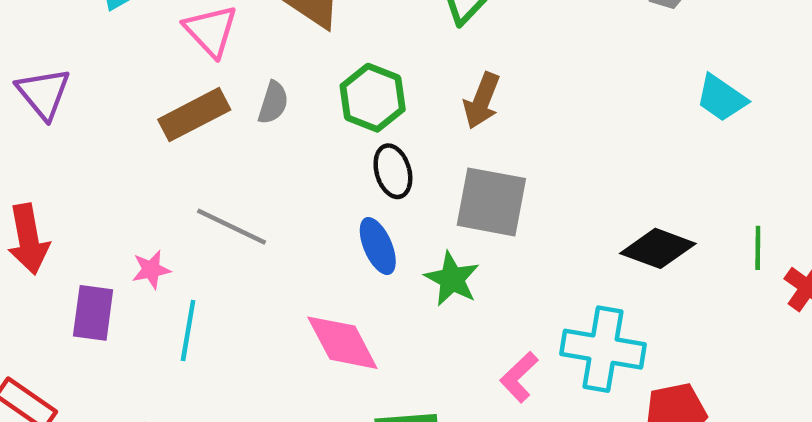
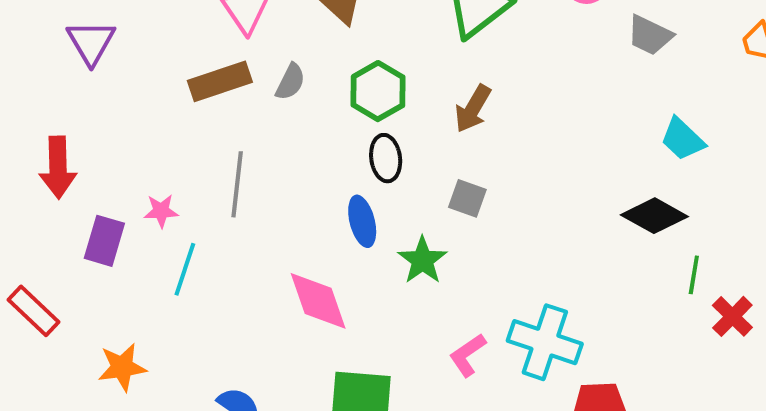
gray square: (491, 202) -> (467, 198), size x0.6
gray line: (232, 227) -> (237, 184), turned 62
black diamond: (658, 248) -> (654, 216), moved

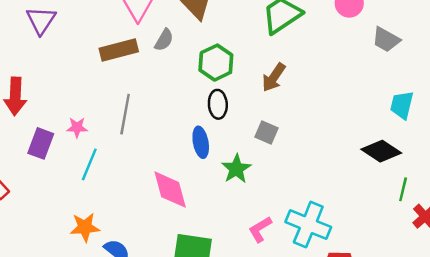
gray semicircle: (290, 82) -> (164, 40), moved
cyan trapezoid: (683, 139) -> (402, 105), turned 56
orange star: (122, 367) -> (85, 227), moved

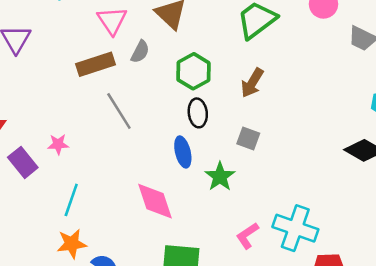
gray line: (125, 114) -> (119, 111), moved, turned -39
purple rectangle: (41, 143) -> (23, 162), turned -56
cyan line: (89, 164) -> (71, 200), moved

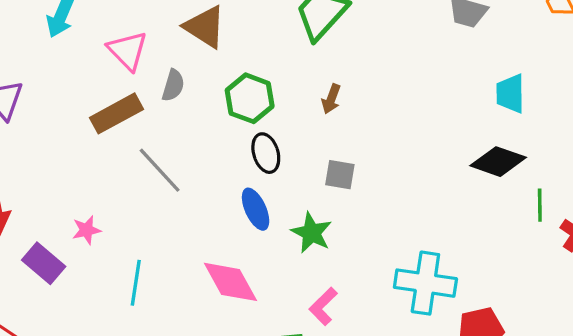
brown arrow: (252, 83) -> (331, 99), size x0.7
cyan line: (71, 200) -> (136, 283), moved
pink L-shape: (247, 236) -> (323, 306), moved

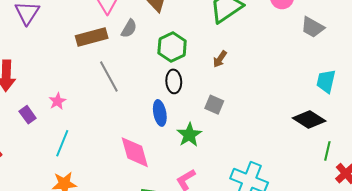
pink star: (86, 230) -> (57, 101), turned -30
purple rectangle: (44, 263) -> (28, 115), size x0.7
cyan line: (136, 283) -> (62, 143), moved

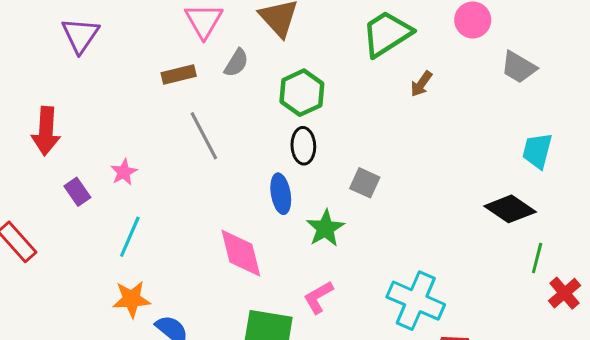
brown rectangle: (92, 37) -> (179, 74), size x0.7
brown arrow: (220, 59) -> (421, 84), moved

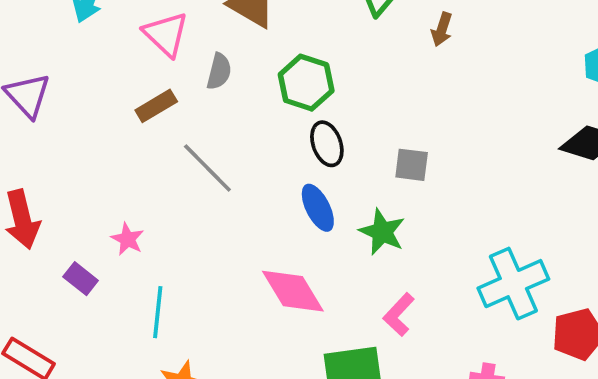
cyan cross: (416, 301) -> (513, 284), turned -30

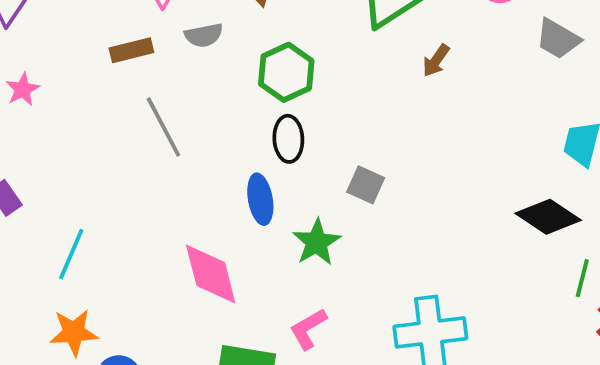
gray semicircle: (219, 71) -> (204, 35), turned 48
pink star: (128, 239) -> (23, 89), moved

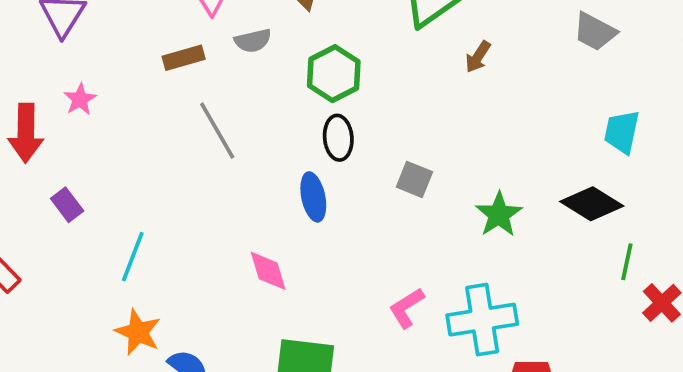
green star: (317, 242) -> (499, 215), moved
pink diamond: (211, 274) -> (268, 271), size x0.7
pink L-shape: (308, 329) -> (407, 308), moved
orange star: (74, 332) -> (138, 332), turned 30

